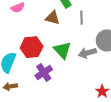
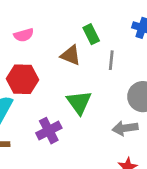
red hexagon: (32, 47) -> (23, 79), moved
gray arrow: (87, 53) -> (125, 128), moved

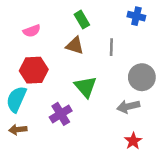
green rectangle: (91, 34) -> (82, 20), moved

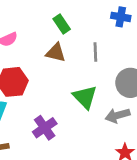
green triangle: (86, 87) -> (85, 97), moved

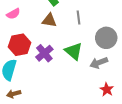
purple cross: (45, 128) -> (44, 53), moved

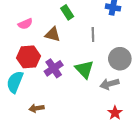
brown triangle: (49, 20) -> (53, 34), moved
brown arrow: (14, 94) -> (36, 108), moved

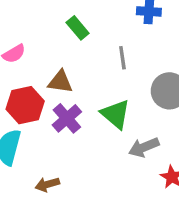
brown triangle: (53, 34) -> (60, 82), moved
gray arrow: (109, 84) -> (144, 147), moved

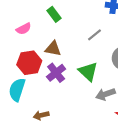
green rectangle: (78, 28) -> (54, 14), moved
gray line: (122, 58) -> (94, 35), turned 56

